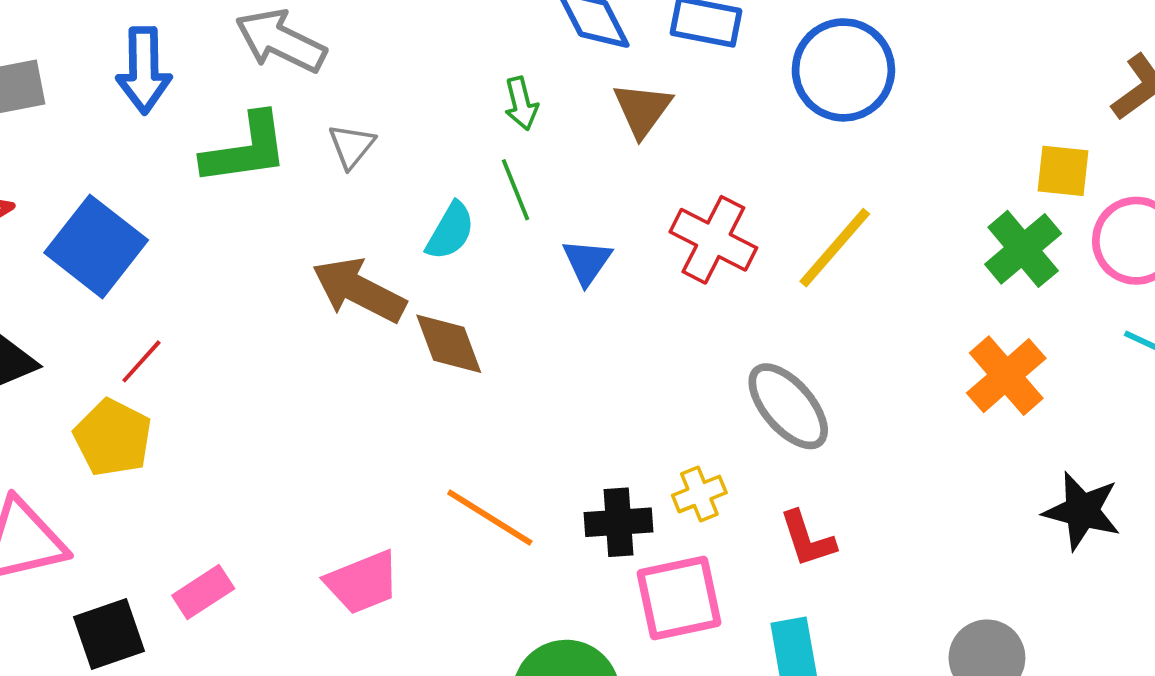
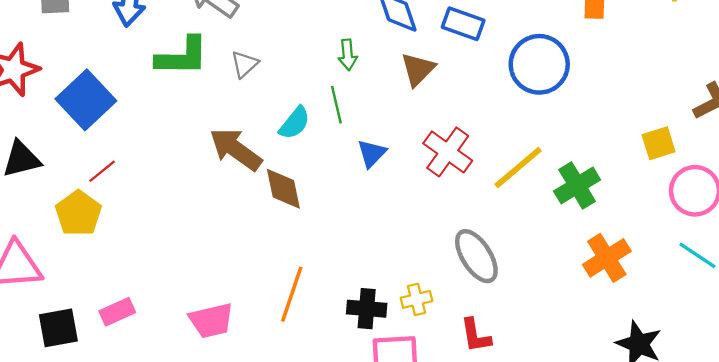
yellow square: (1063, 171) -> (659, 143), turned -32
green cross: (1023, 249) -> (577, 185), moved
orange line: (490, 517) -> (292, 294), turned 68

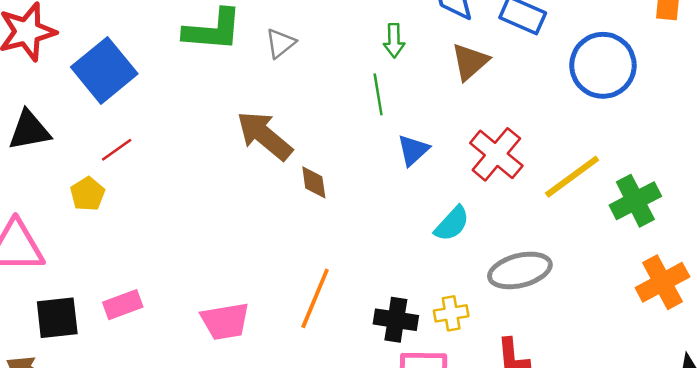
cyan semicircle: (295, 123) -> (452, 224), moved
brown diamond: (283, 189) -> (314, 182), size x0.7
yellow pentagon: (78, 213) -> (88, 194), size x0.7
gray ellipse: (476, 256) -> (520, 270), turned -76

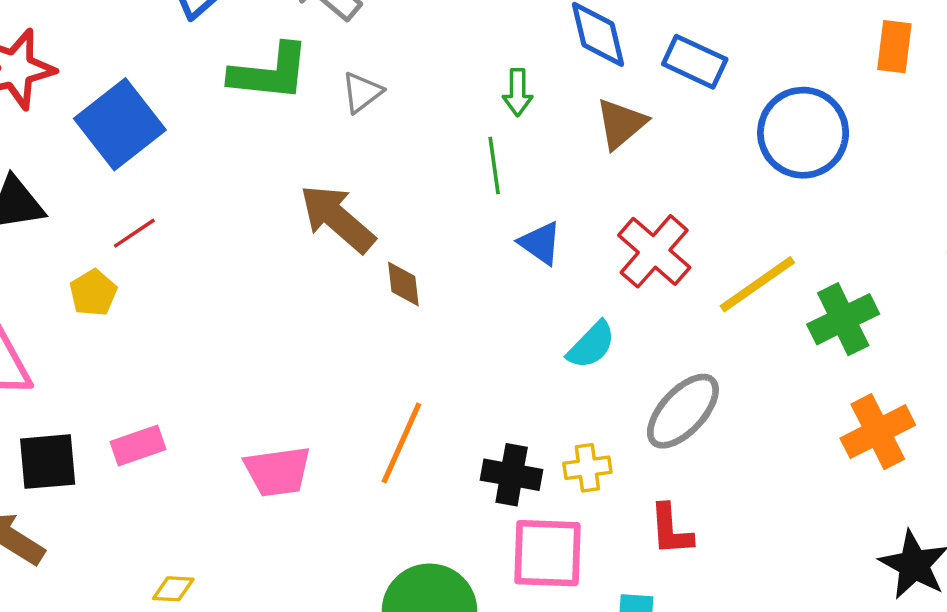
blue triangle: (413, 150) -> (540, 243), turned -44
gray ellipse: (520, 270) -> (683, 411), turned -34

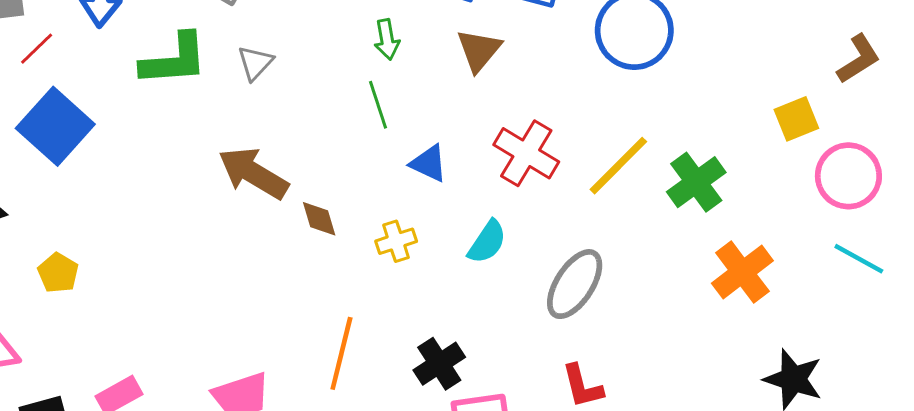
red line: (134, 233) -> (37, 49), moved
yellow cross: (587, 468) -> (396, 241), moved
black cross: (512, 475) -> (439, 364), turned -33

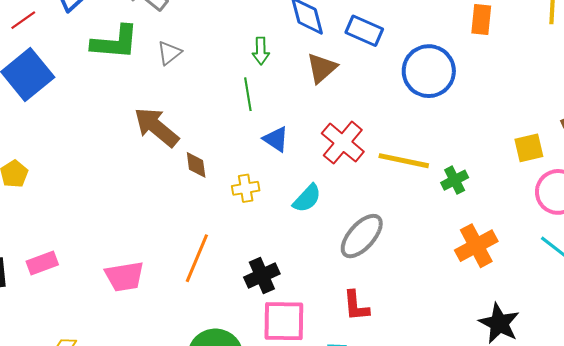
yellow line: (618, 166) -> (404, 161), turned 48
green cross: (696, 182) -> (455, 180), size x0.7

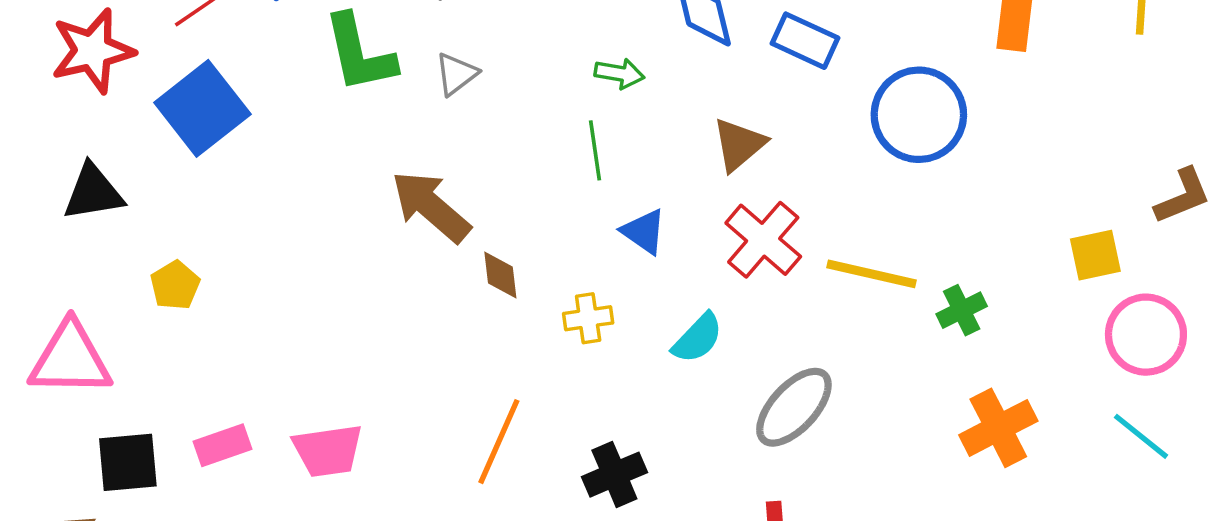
green L-shape: (115, 42) -> (359, 53), turned 72
green arrow: (261, 51) -> (619, 73), turned -80
brown triangle: (322, 68) -> (739, 144), moved
pink trapezoid: (124, 276) -> (328, 451), moved

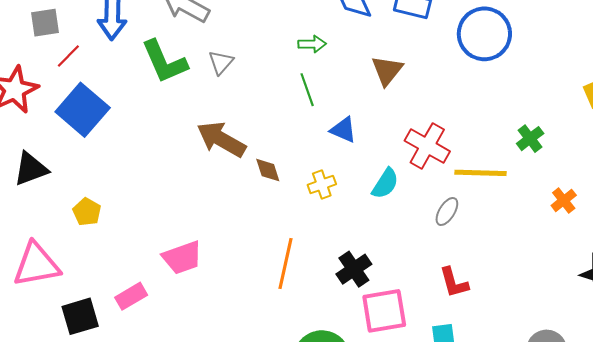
red cross: (763, 240) -> (427, 146), moved
yellow line: (871, 274) -> (481, 173), moved
gray ellipse: (794, 407) -> (447, 212), size x0.6
orange cross: (998, 428) -> (564, 200), size x0.6
pink trapezoid: (328, 451) -> (182, 258), moved

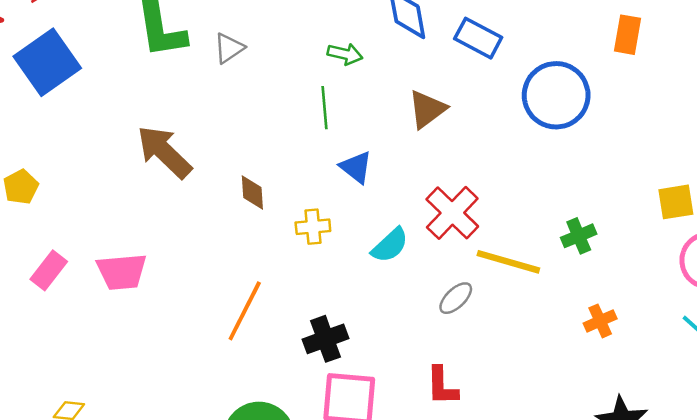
brown arrow: (221, 139) -> (164, 152), moved
pink rectangle: (131, 296) -> (49, 270), moved, turned -36

